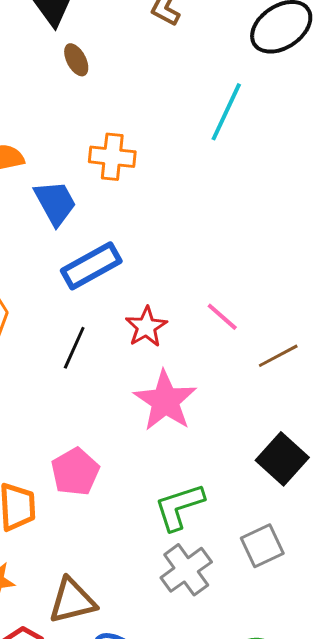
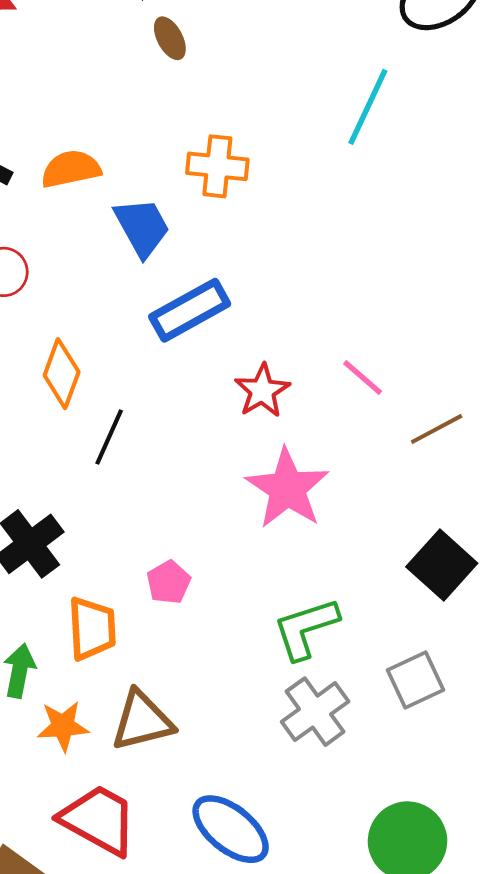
black line: (74, 348) -> (109, 437), moved
pink pentagon: (75, 472) -> (169, 582), size x0.7
brown triangle: (72, 601) -> (142, 721), moved

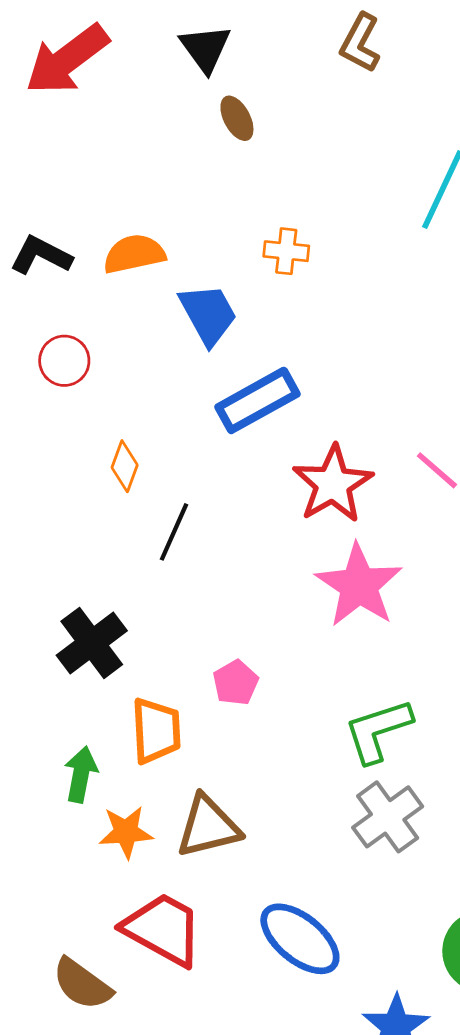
orange cross: (217, 166) -> (286, 251), size x0.7
orange diamond: (62, 374) -> (125, 466), size x0.7
red star: (262, 391) -> (333, 484), size x1.4

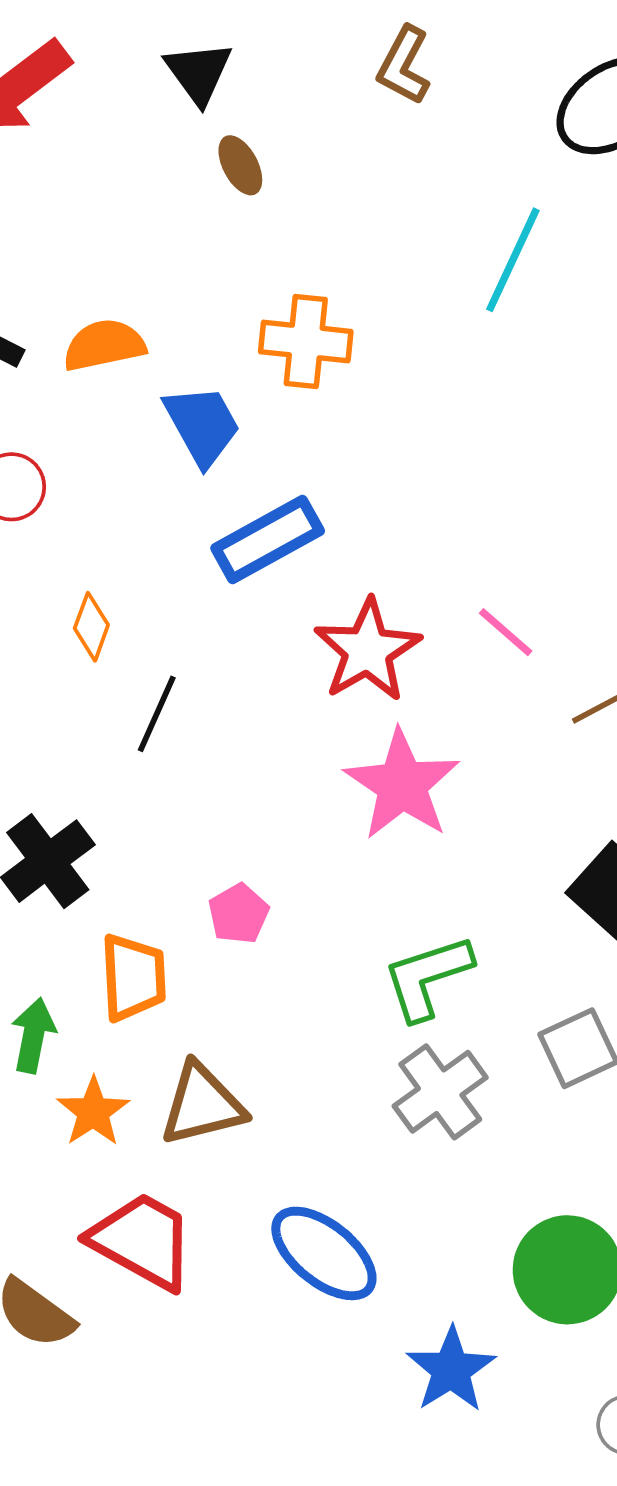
orange cross: (286, 251) -> (306, 342), size x1.5
orange star: (126, 832) -> (93, 1112), turned -30

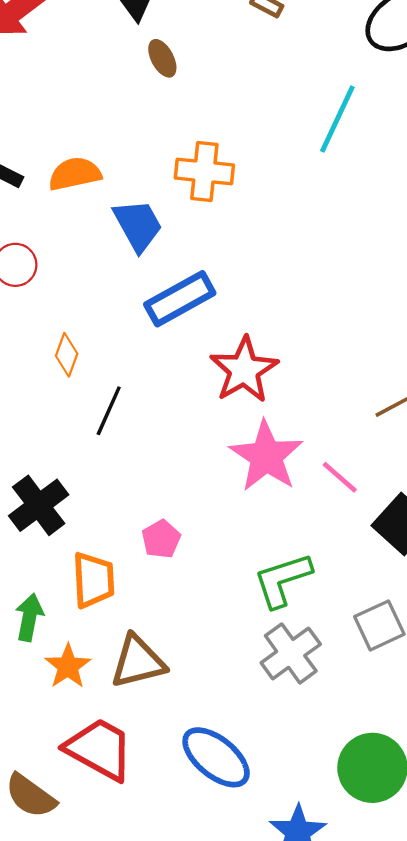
pink line: (506, 632) -> (340, 477), moved

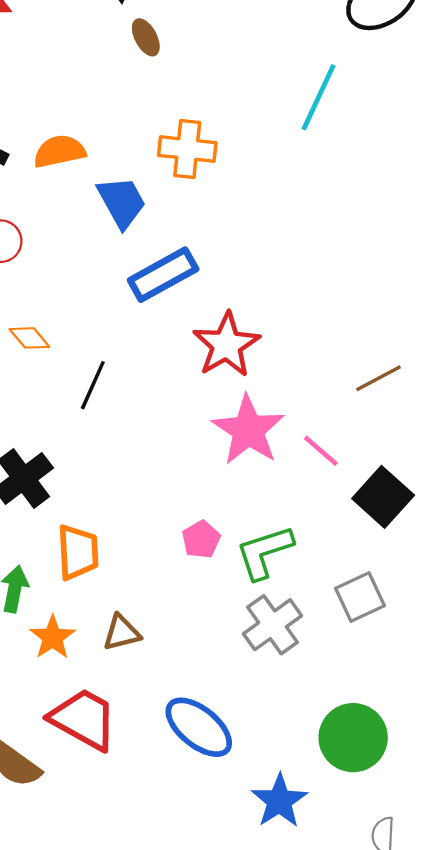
orange diamond: (67, 355) -> (29, 338), moved, turned -60
pink pentagon: (161, 539) -> (201, 539), moved
brown triangle: (138, 662) -> (122, 633), size x0.7

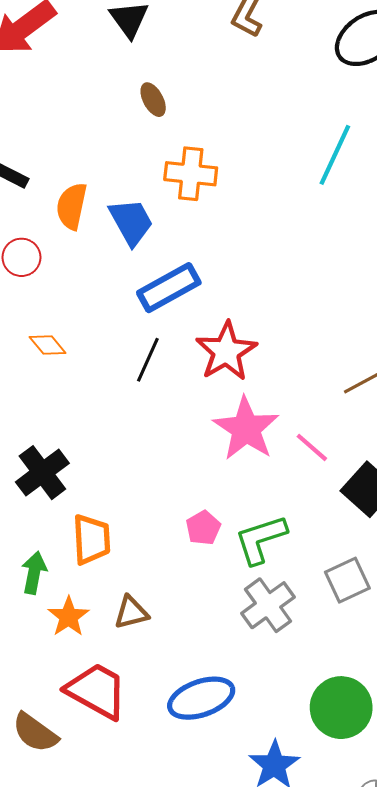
brown ellipse: (146, 37) -> (153, 100), moved
cyan line: (319, 97) -> (335, 155), moved
orange semicircle: (59, 151) -> (72, 206), moved, turned -66
black line: (93, 385) -> (148, 360), moved
blue ellipse: (199, 727) -> (201, 698), turned -58

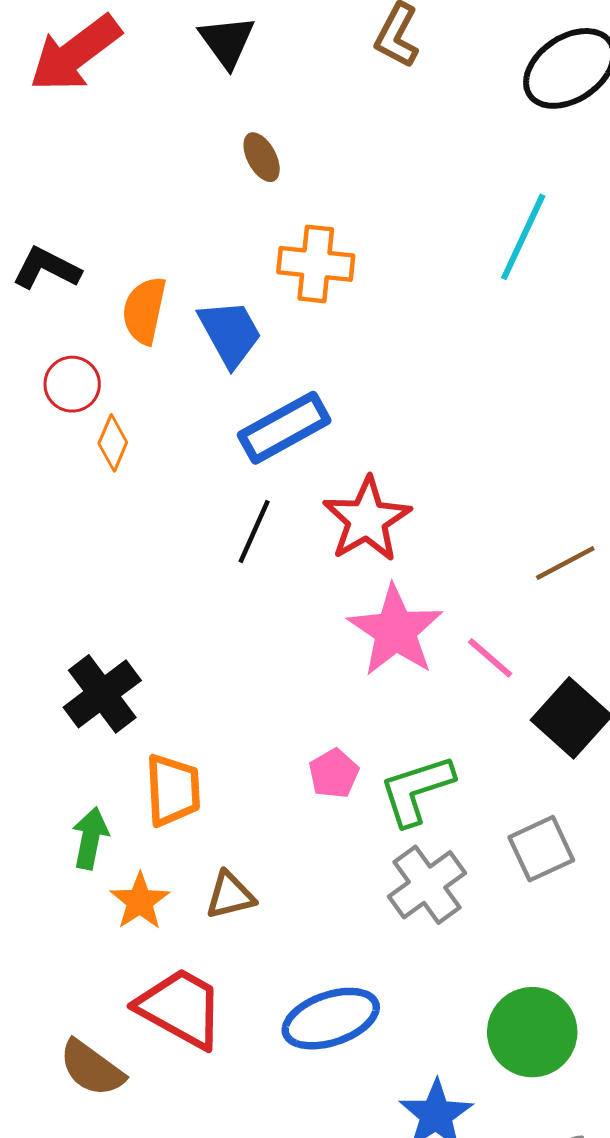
orange diamond: (48, 345) -> (113, 443), moved, turned 63

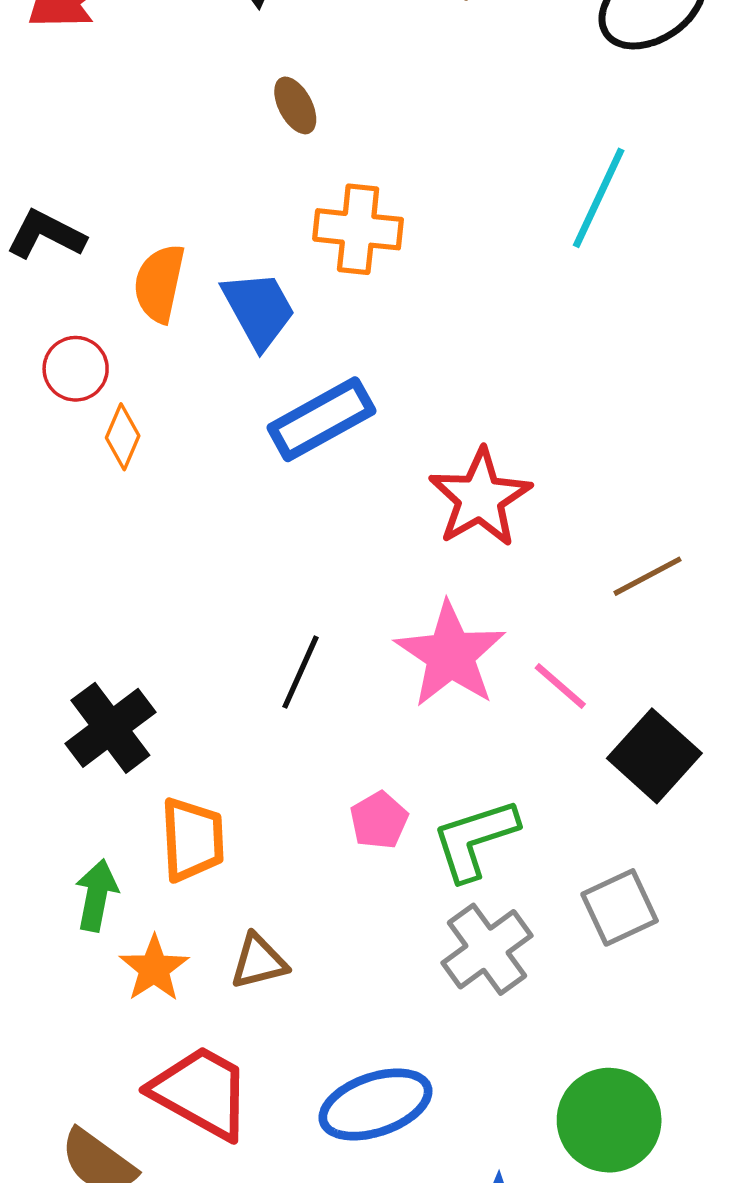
red star: (367, 519) -> (480, 498), moved
black line: (254, 531) -> (300, 672), moved

